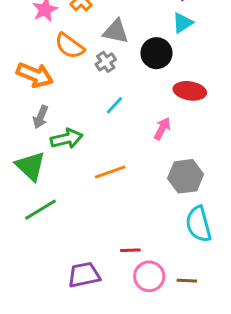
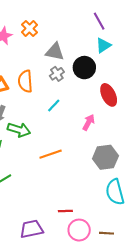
orange semicircle: (70, 46) -> (25, 81), moved, turned 50
gray cross: (106, 62) -> (57, 74), moved
red ellipse: (190, 91) -> (109, 95), turned 55
green arrow: (67, 139) -> (19, 130), turned 30

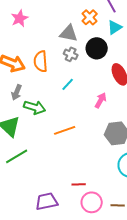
orange cross: (29, 28) -> (90, 17), moved
gray cross: (57, 74) -> (71, 54), turned -32

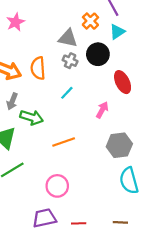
red line: (79, 184) -> (79, 223), moved
pink circle: (92, 202) -> (57, 186), moved

